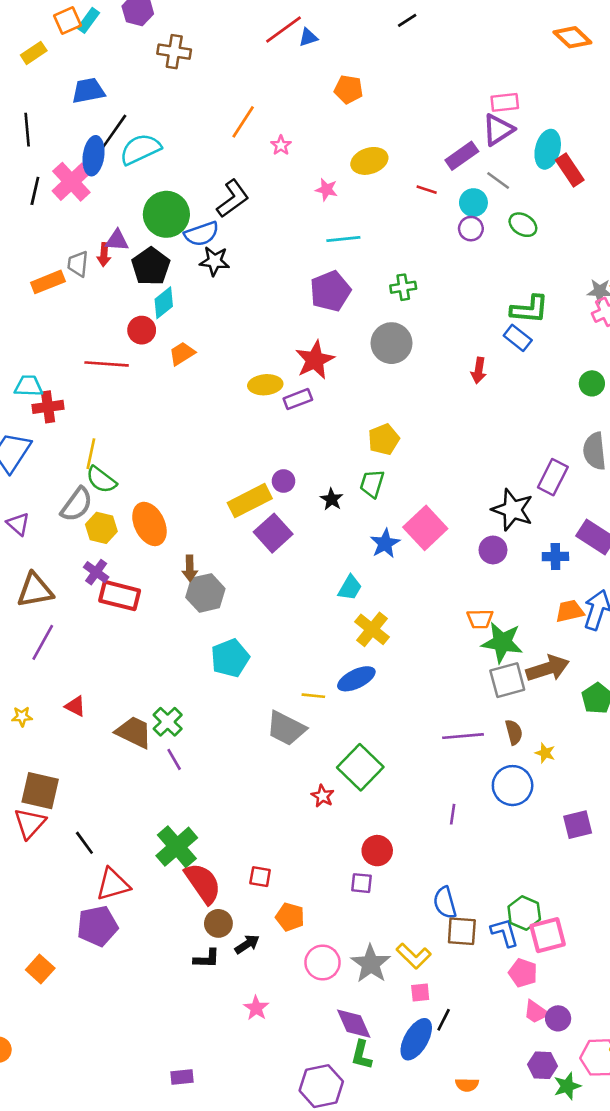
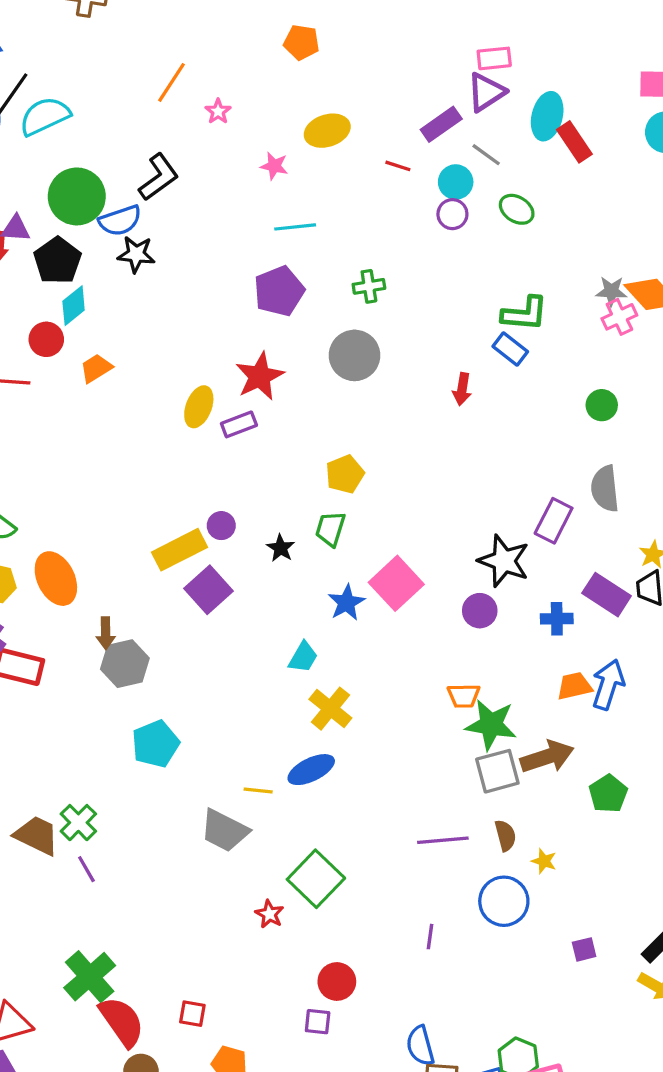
yellow ellipse: (265, 385) -> (199, 407), turned -64
purple square: (578, 825) -> (584, 949), size x0.7

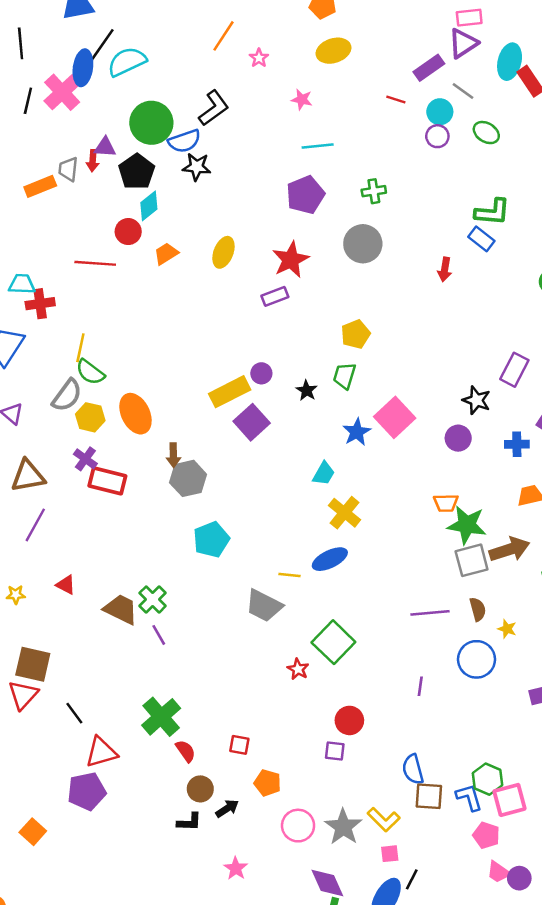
yellow ellipse: (327, 131) -> (333, 51), moved
yellow ellipse: (199, 407) -> (223, 252), moved
black star: (504, 561) -> (477, 400), size x0.7
red semicircle: (122, 1022) -> (186, 751), size x0.6

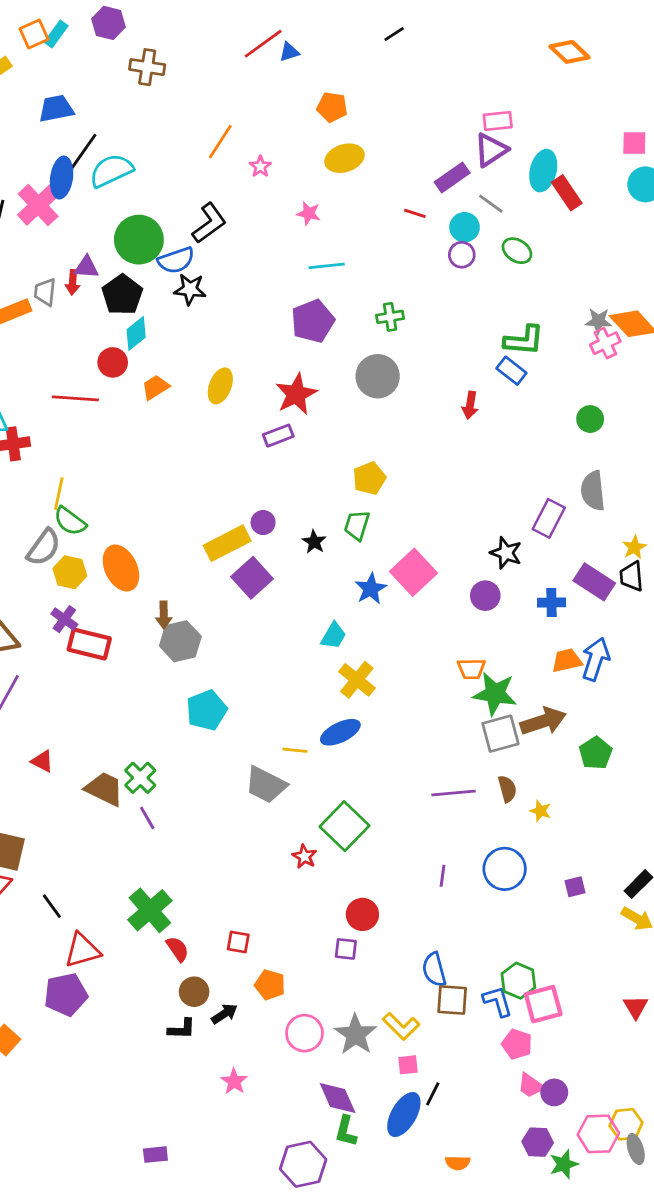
blue circle: (477, 659) -> (505, 869), moved

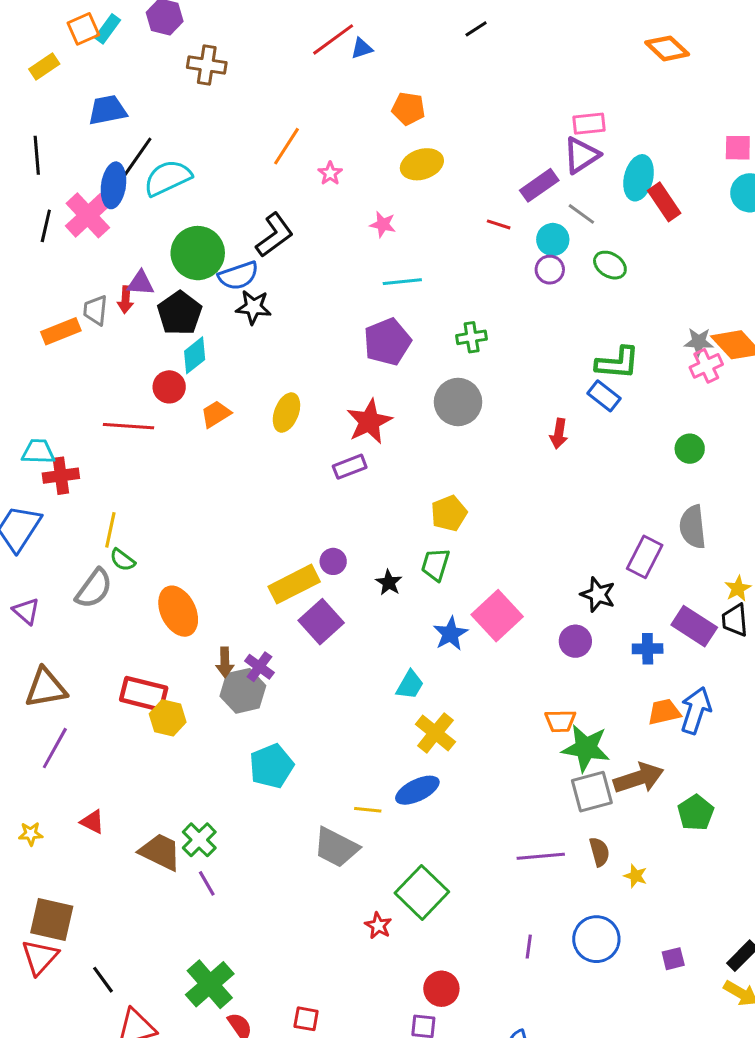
green semicircle: (70, 521) -> (123, 560), size x0.7
yellow hexagon: (70, 572) -> (168, 718), moved
purple cross: (64, 619) -> (259, 667), moved

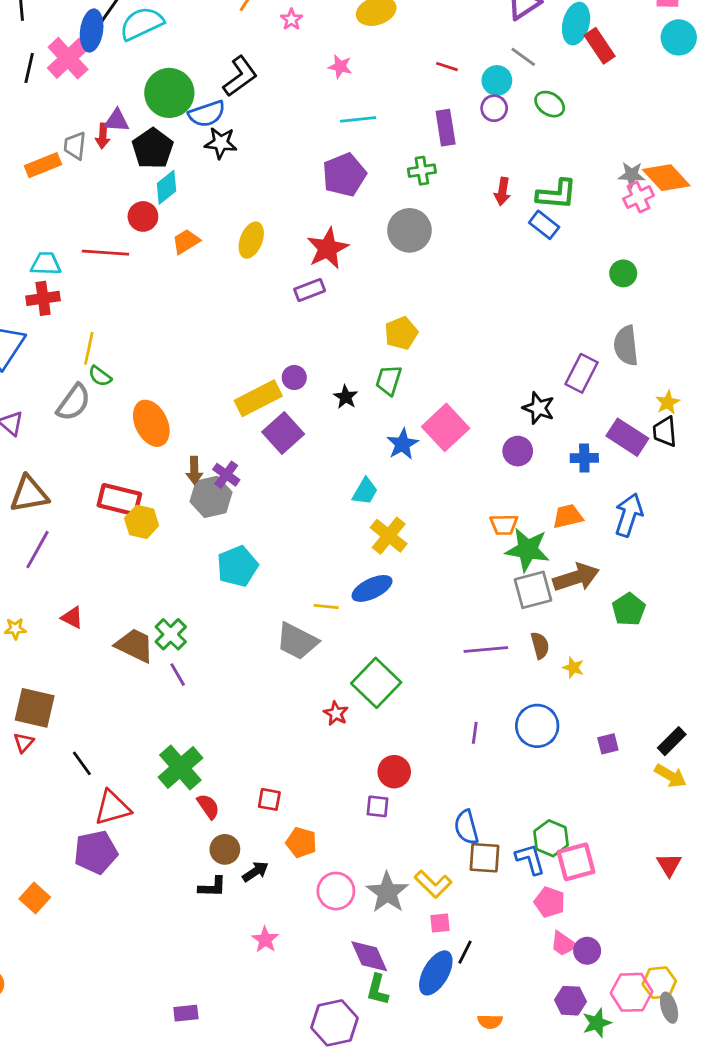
purple rectangle: (539, 185) -> (446, 128), moved, turned -64
red arrow: (559, 434) -> (502, 191), moved
cyan trapezoid: (38, 452) -> (46, 264), moved
orange trapezoid: (664, 712) -> (568, 516), moved
red triangle: (40, 957) -> (24, 743), size x0.6

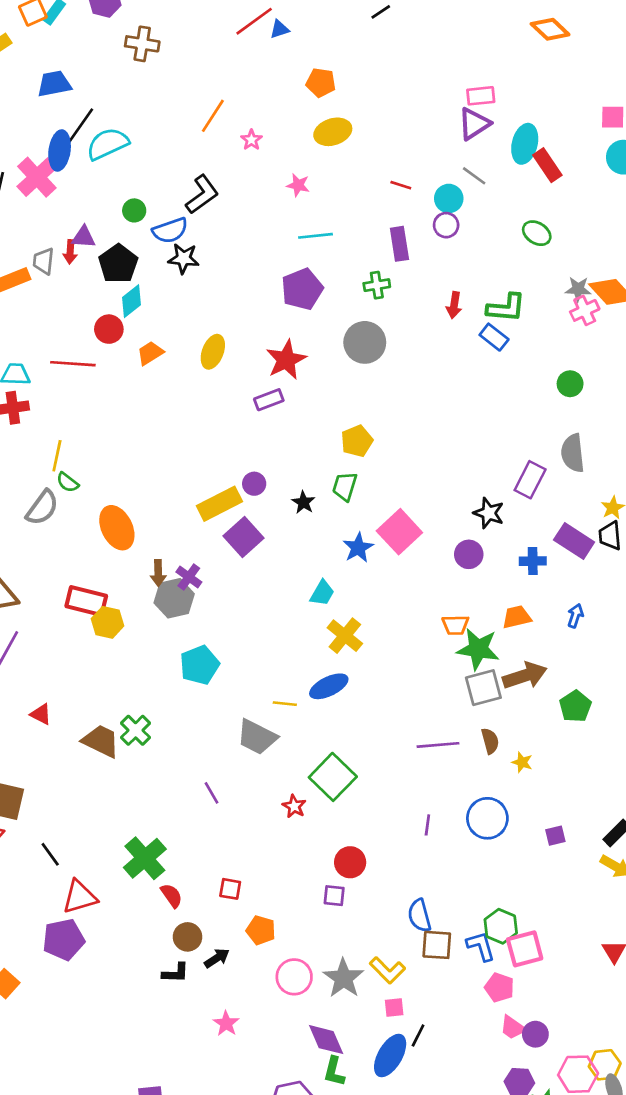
green circle: (169, 93) -> (134, 210), size x0.5
green ellipse: (550, 104) -> (537, 233), moved
blue arrow: (629, 515) -> (575, 616), size x0.6
purple line: (178, 675) -> (211, 793), moved

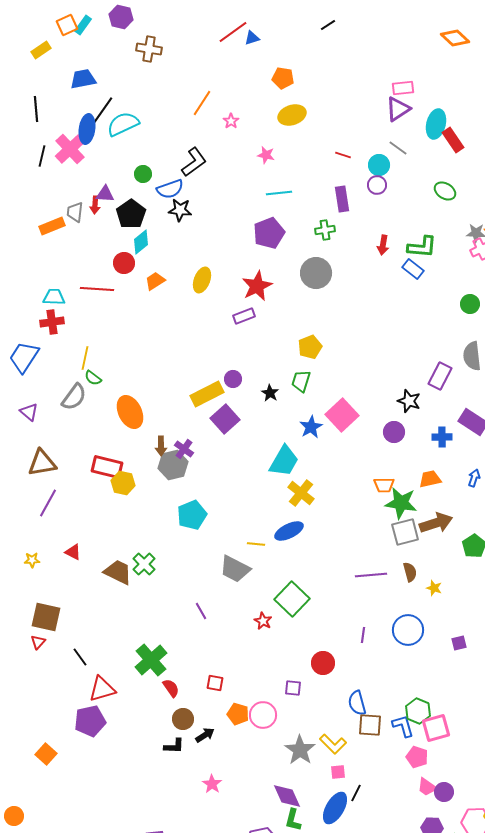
cyan trapezoid: (322, 593) -> (284, 461), size x1.6
red circle: (350, 862) -> (323, 663), moved
pink circle: (294, 977) -> (263, 715), moved

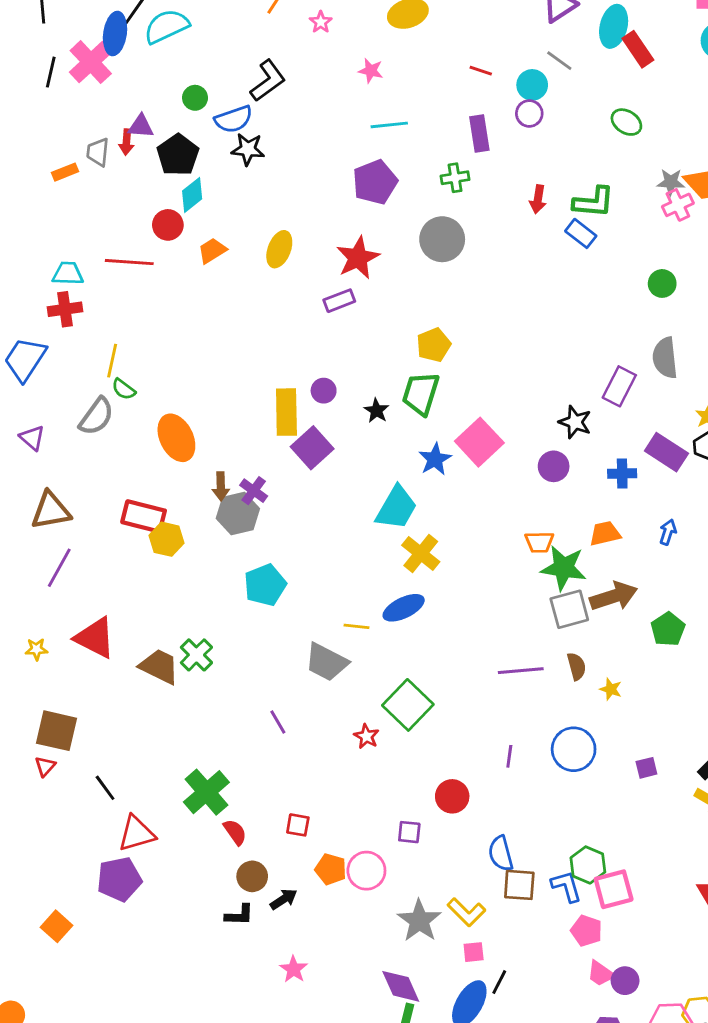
orange rectangle: (52, 226) -> (65, 172), size x0.7
green trapezoid: (301, 381) -> (421, 393), size x1.4
yellow rectangle: (207, 394) -> (286, 412), turned -64
red triangle: (73, 552) -> (95, 638), size x1.8

